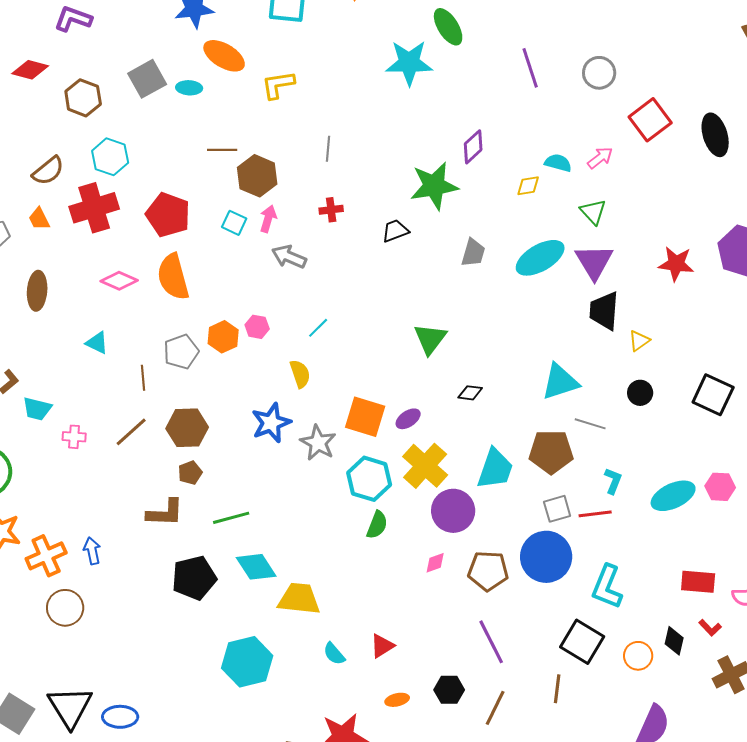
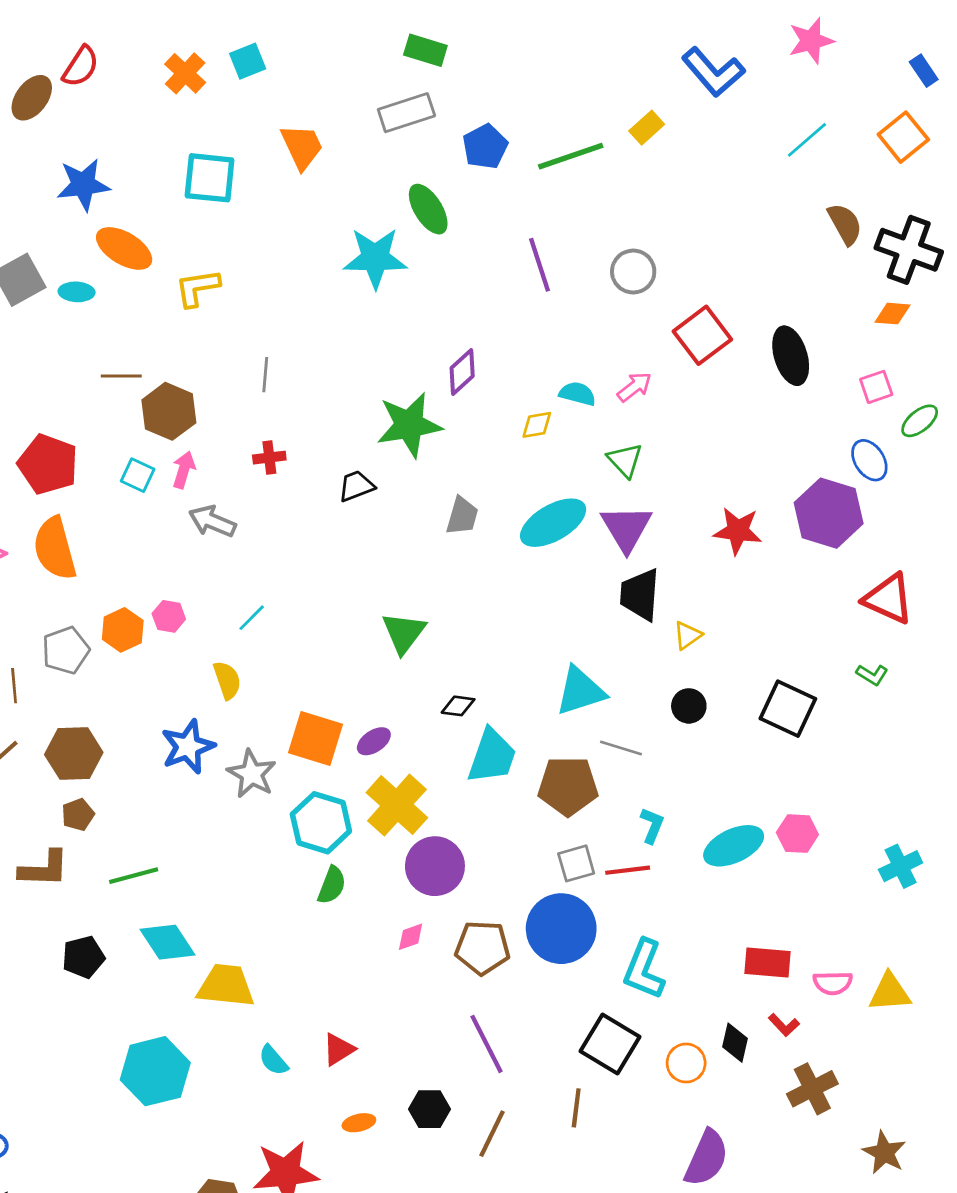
cyan trapezoid: (495, 469) -> (492, 756), moved
black pentagon: (194, 578) -> (83, 957), size x0.7

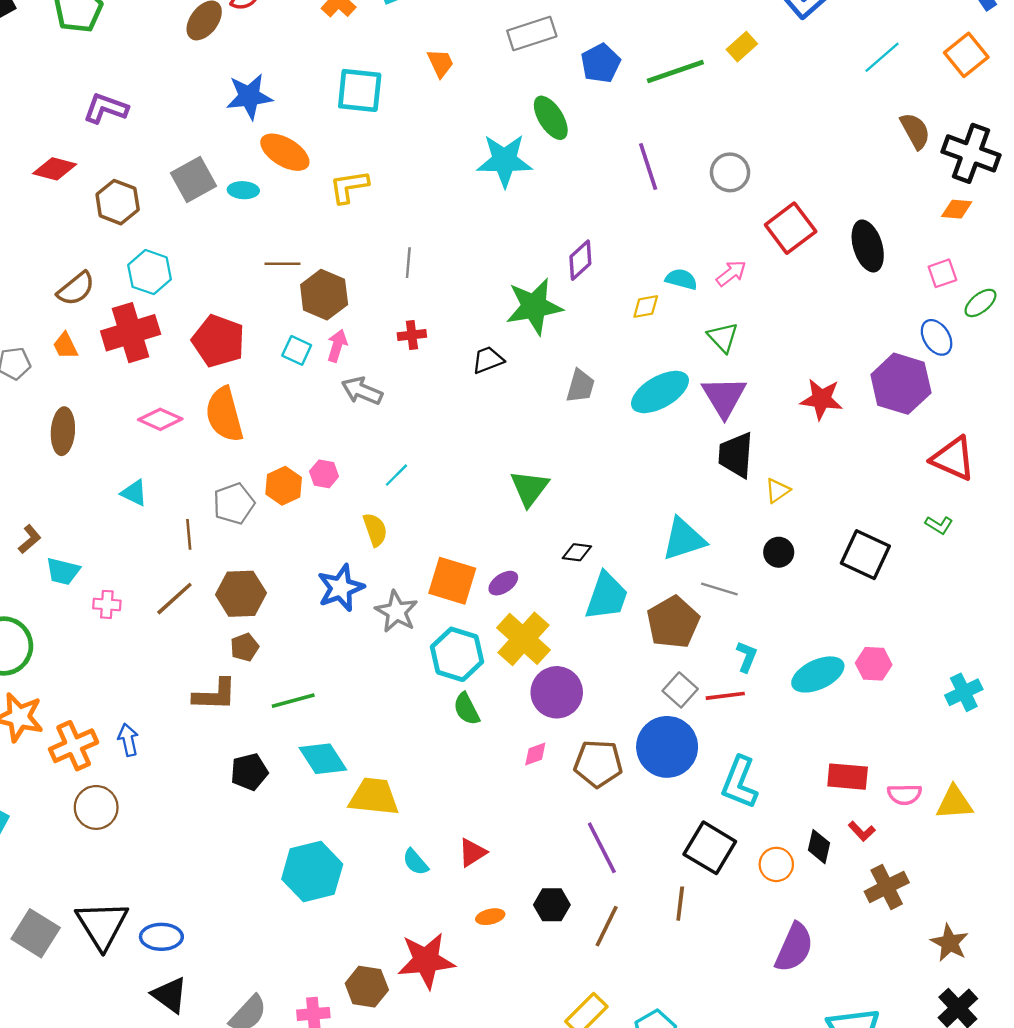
orange trapezoid: (302, 147) -> (440, 63), size x0.7
brown pentagon: (568, 786) -> (673, 622), turned -30
gray square: (576, 863) -> (680, 690), turned -32
green semicircle: (332, 885) -> (466, 709), turned 132

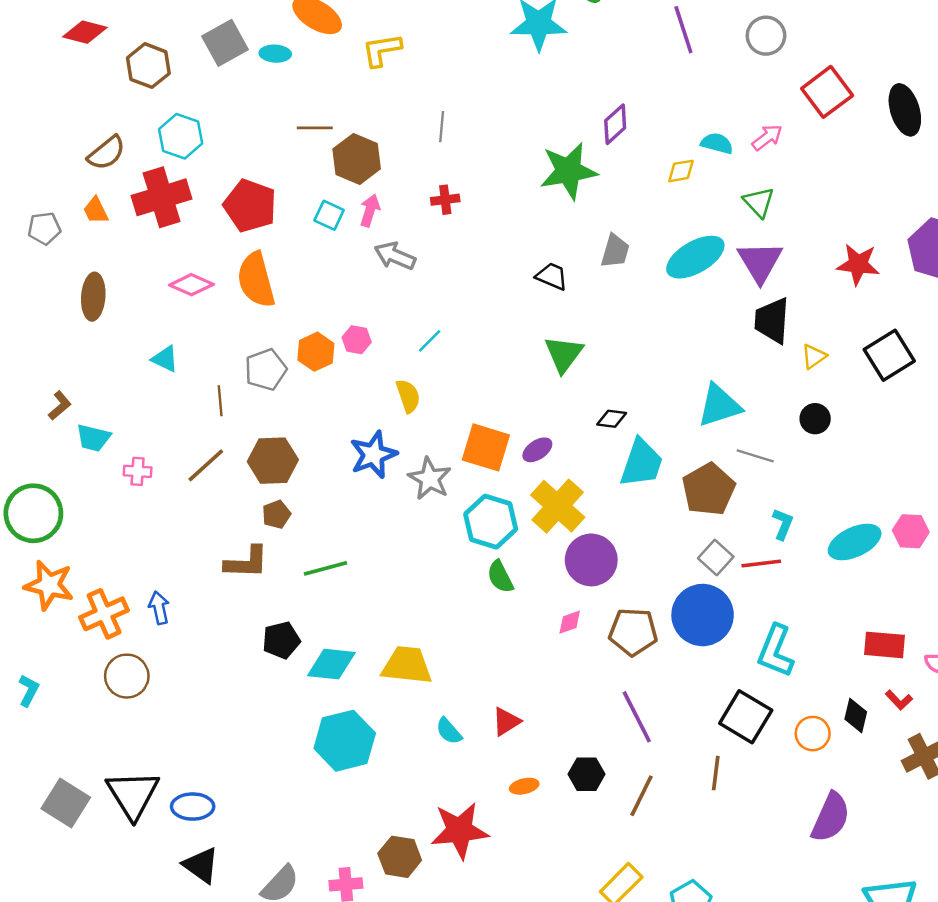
black trapezoid: (488, 360) -> (552, 276), moved, turned 44
black square: (865, 555) -> (889, 355), moved, turned 33
cyan diamond: (323, 759) -> (331, 664), moved, turned -51

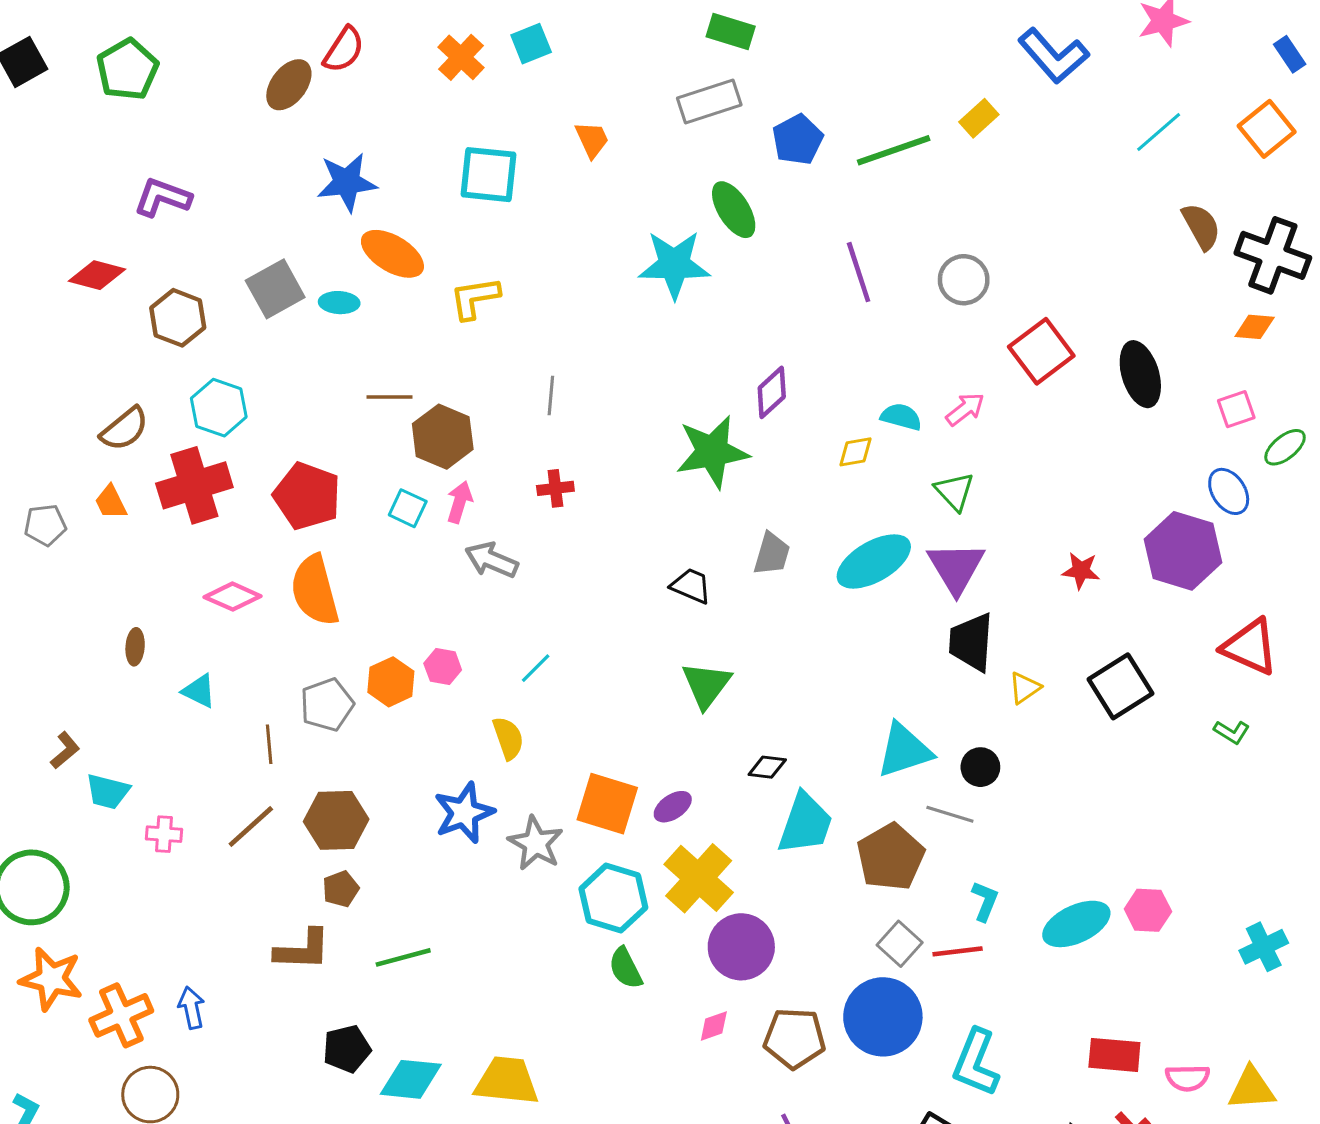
red star: (858, 264) -> (1081, 571), size x0.7
brown ellipse: (93, 297) -> (135, 647), moved, size x0.6
black circle: (815, 419) -> (980, 767), moved

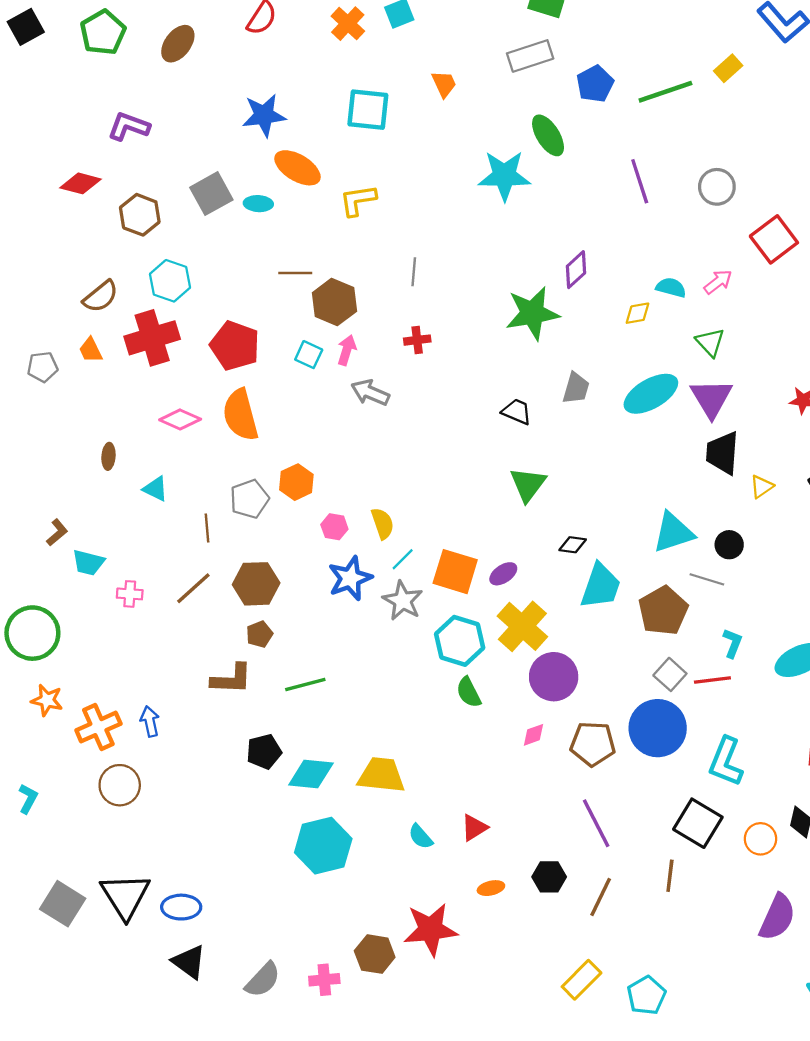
brown ellipse: (289, 85) -> (178, 44), moved
pink hexagon: (443, 667) -> (334, 527), moved
cyan line: (536, 668) -> (403, 559), moved
orange star: (51, 979) -> (47, 700), size x0.7

